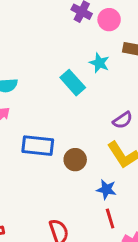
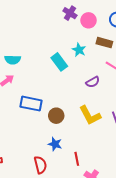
purple semicircle: (123, 120) -> (93, 82), moved
blue star: (106, 189) -> (55, 144), moved

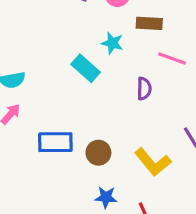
purple semicircle: (93, 82) -> (144, 89), turned -48
yellow L-shape: (90, 115) -> (153, 162), moved

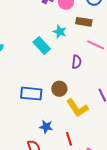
blue rectangle: (55, 142) -> (31, 94), moved
brown circle: (98, 153) -> (59, 89), moved

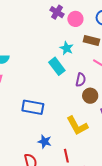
cyan rectangle: (42, 46) -> (57, 66), moved
brown circle: (59, 89) -> (90, 96), moved

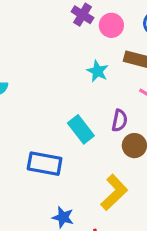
cyan rectangle: (57, 66) -> (81, 129), moved
yellow L-shape: (77, 126) -> (114, 192), turned -105

